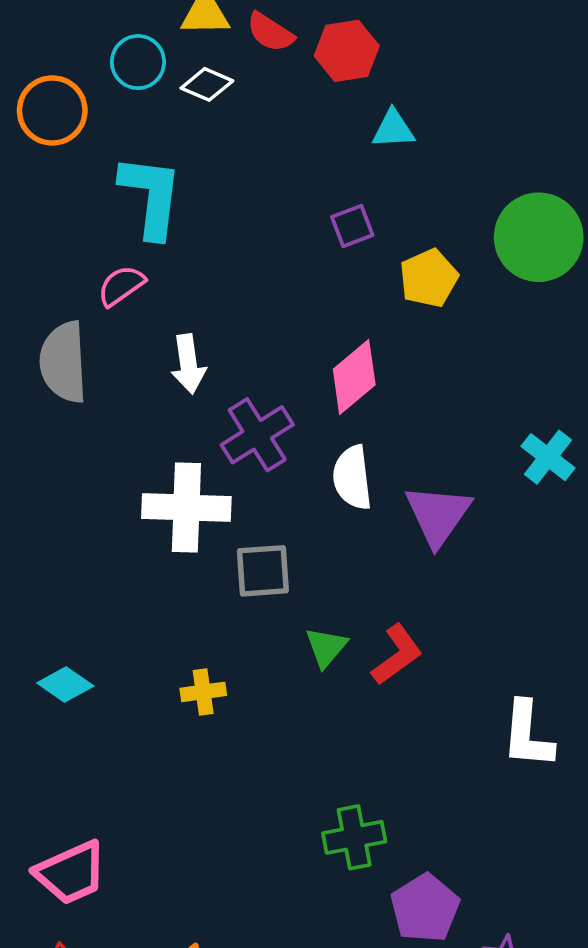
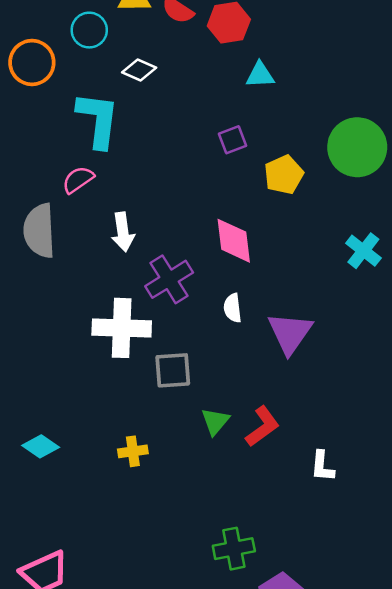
white diamond: (207, 84) -> (139, 70), moved
pink diamond: (354, 377) -> (234, 241), turned -57
cyan cross: (548, 457) -> (363, 251), moved
white semicircle: (352, 478) -> (233, 308), size x0.7
white L-shape: (527, 735) -> (322, 466), moved, size x0.7

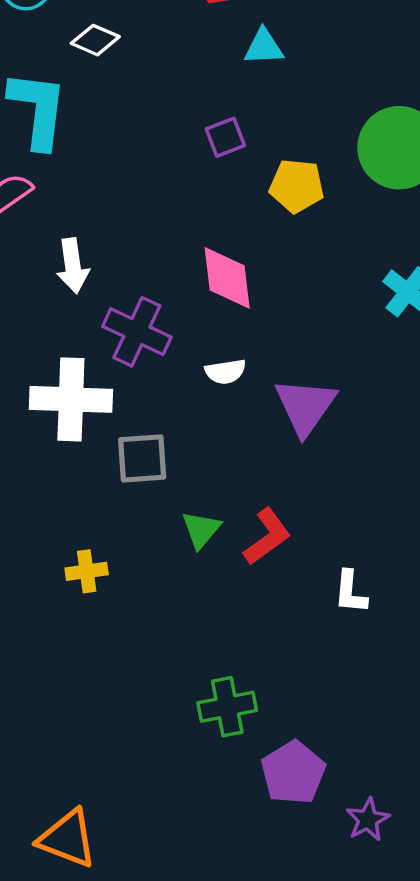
yellow pentagon: (284, 175) -> (297, 186), turned 30
purple cross: (169, 279) -> (137, 332), turned -33
white semicircle: (233, 308) -> (225, 372), turned -92

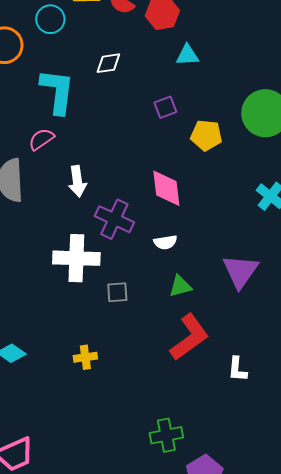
white diamond: (95, 40) -> (108, 63), moved, turned -32
purple triangle: (305, 406) -> (240, 271), moved
gray square: (142, 458) -> (117, 292), size x0.7
green triangle: (201, 530) -> (180, 286), moved, turned 35
red L-shape: (267, 537) -> (189, 337), size x1.4

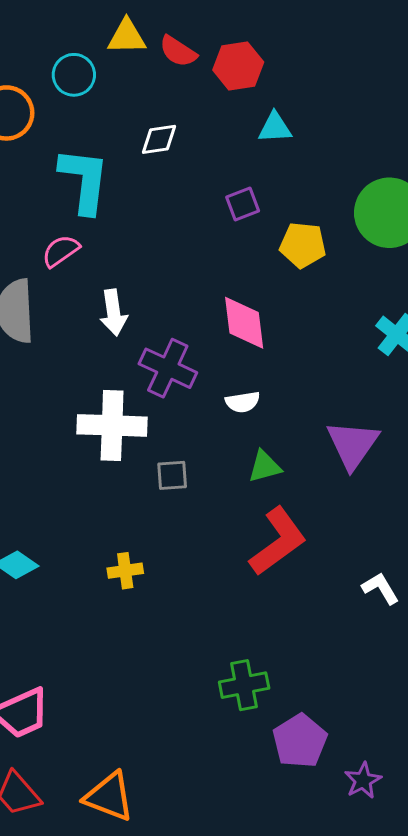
white L-shape: (237, 369) -> (381, 588), moved, turned 144

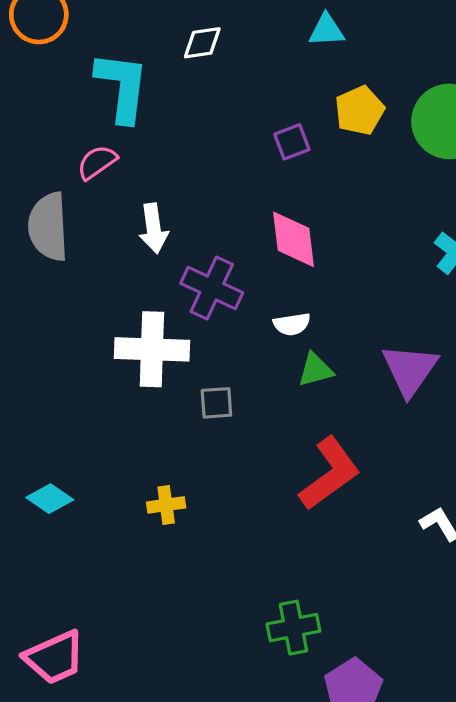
purple square: (243, 204) -> (292, 142), moved
yellow pentagon: (303, 245) -> (359, 110), moved, turned -30
green triangle: (265, 467) -> (315, 370), moved

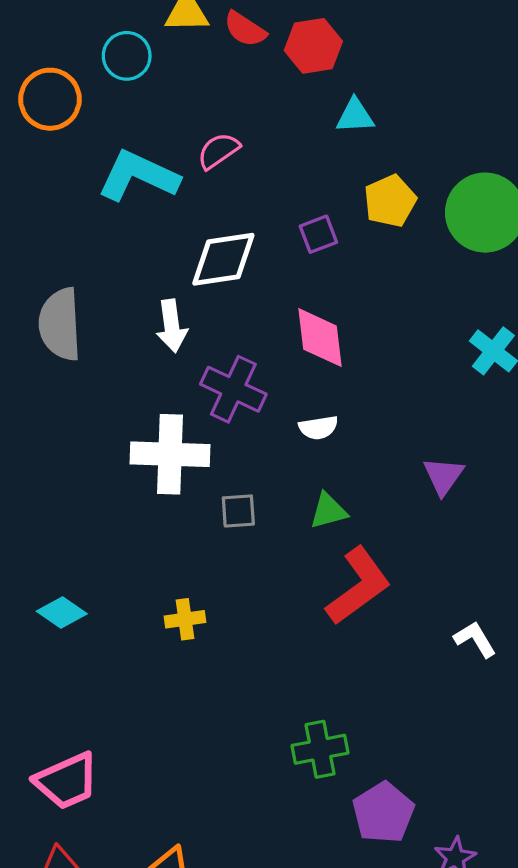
white diamond: (202, 43) -> (223, 259), moved, size x1.6
cyan L-shape: (122, 87) -> (138, 176), turned -72
pink semicircle: (97, 162) -> (218, 151), moved
green triangle: (315, 370) -> (328, 511), moved
purple triangle: (410, 370) -> (443, 476), size x0.7

